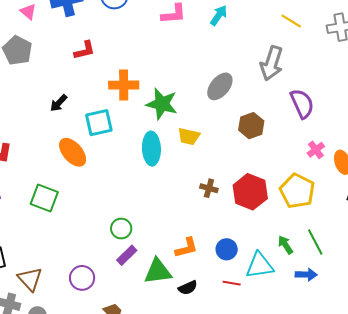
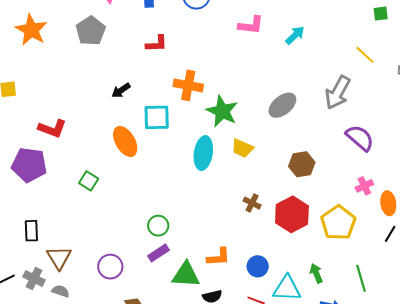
purple semicircle: (302, 104) -> (360, 138), turned -36
brown hexagon: (251, 126) -> (302, 164), moved
green square: (44, 198) -> (89, 181), size x0.7
green line: (315, 242) -> (361, 278), moved

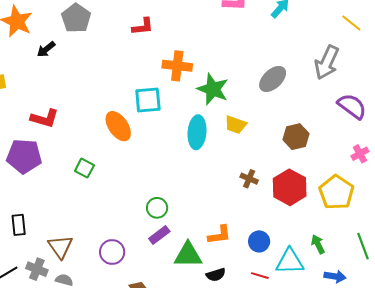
black arrow: (121, 90) -> (46, 49), moved
black rectangle: (31, 231) -> (19, 225), moved

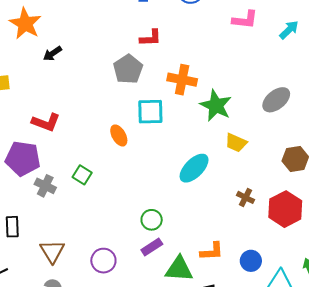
gray pentagon: (76, 18) -> (128, 69), moved
orange ellipse: (118, 126) -> (119, 135), size x0.7
cyan ellipse: (197, 132) -> (194, 168), moved, turned 36
gray cross: (37, 269) -> (45, 186), moved

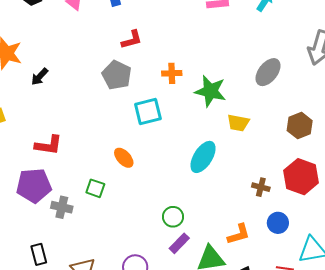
orange cross: (182, 80) -> (172, 73), size x0.7
orange ellipse: (119, 135) -> (124, 158), moved
brown cross: (245, 197) -> (261, 187), moved
blue circle: (251, 261) -> (278, 223), moved

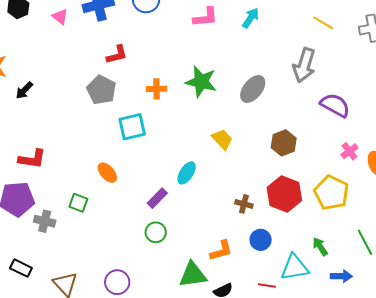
green star: (210, 91) -> (201, 82), moved
yellow trapezoid: (238, 123) -> (222, 139), turned -145
cyan ellipse: (203, 157) -> (187, 173), size x0.7
purple rectangle: (179, 243) -> (157, 198), moved
black rectangle: (39, 254) -> (21, 268), turned -50

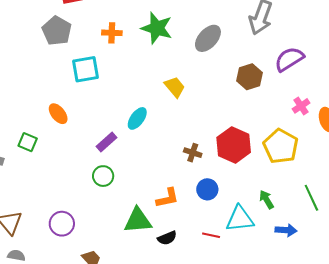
purple semicircle: (335, 105) -> (289, 59), turned -64
brown hexagon: (284, 143) -> (250, 77), moved

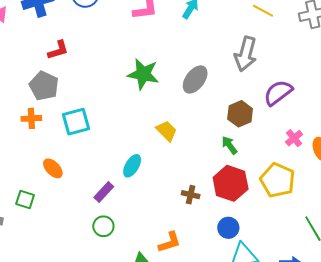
orange cross: (112, 33) -> (31, 118), moved
blue circle: (207, 189) -> (228, 228), moved
green arrow: (266, 199) -> (229, 145), moved

